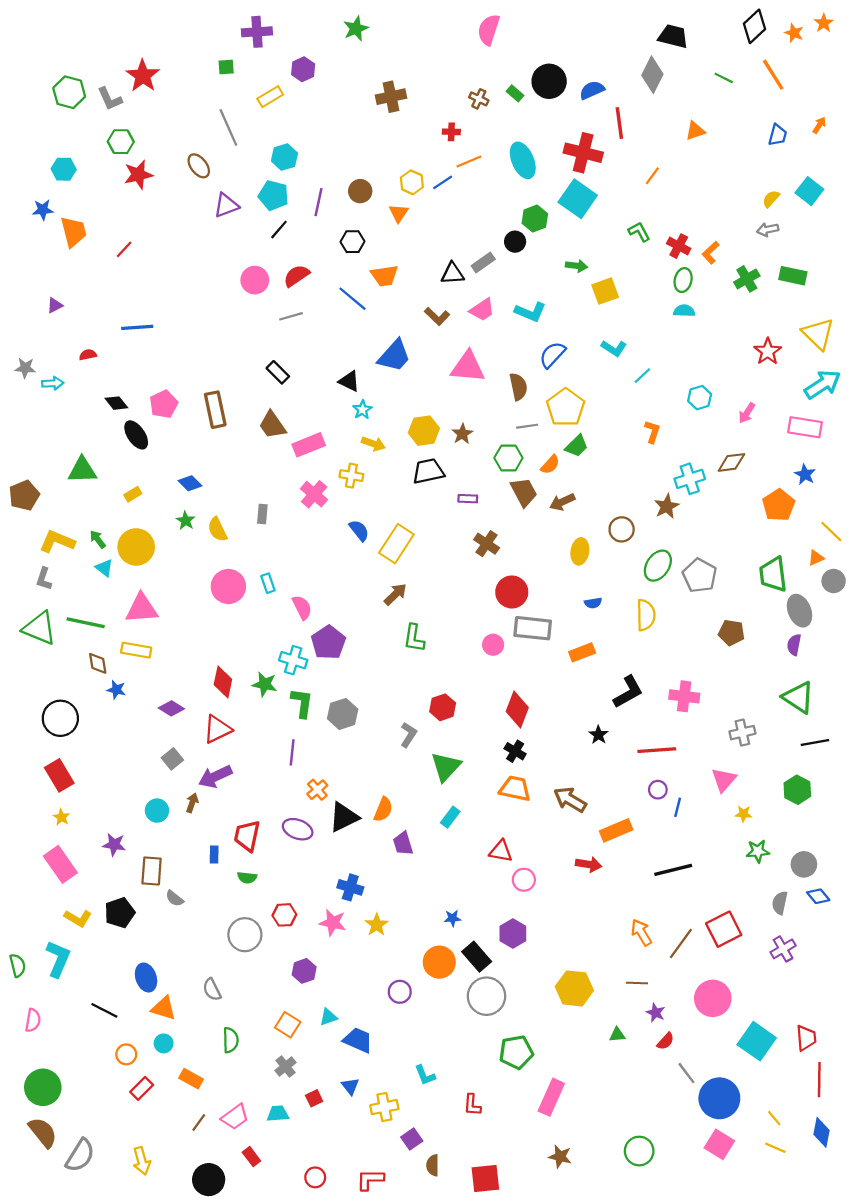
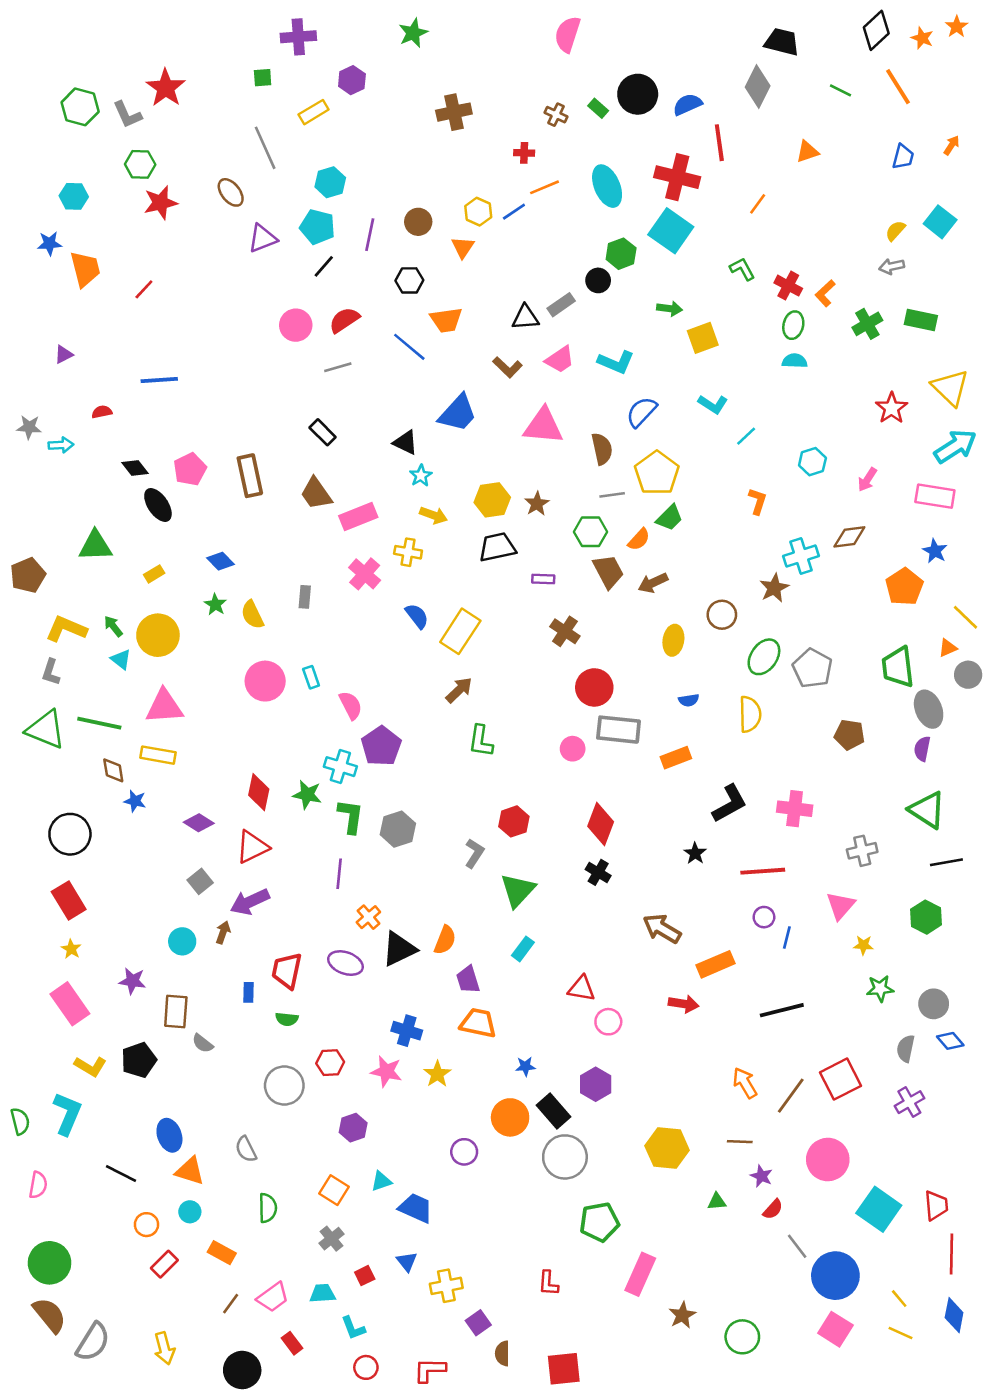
orange trapezoid: (515, 789) -> (478, 1023), moved
cyan L-shape: (425, 1075) -> (353, 1328), moved
brown star: (560, 1157) -> (682, 1315), moved, turned 30

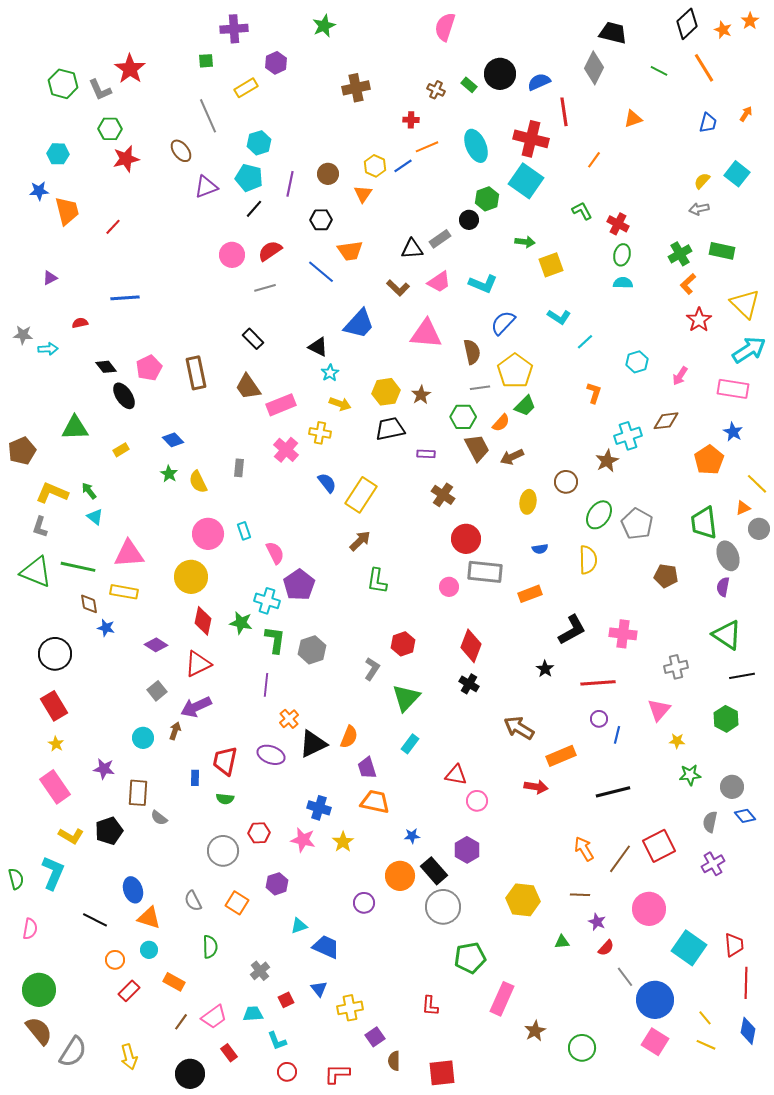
orange L-shape: (825, 293) -> (688, 284), moved
yellow circle: (158, 635) -> (191, 577), moved
orange square: (334, 1190) -> (237, 903), moved

